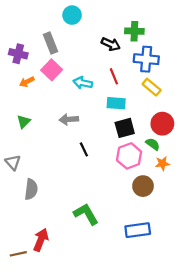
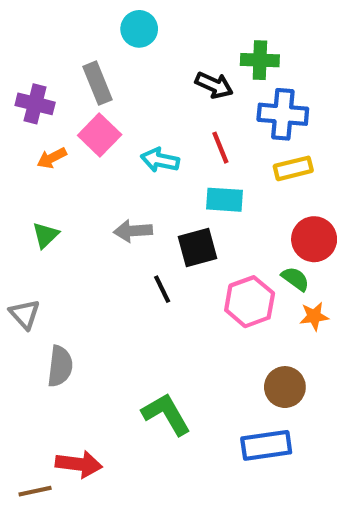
yellow rectangle: (152, 87) -> (293, 168), turned -54
black square: (125, 128) -> (197, 248), moved
brown circle: (143, 186) -> (285, 387), moved
red arrow: (41, 240) -> (79, 464), turned 75

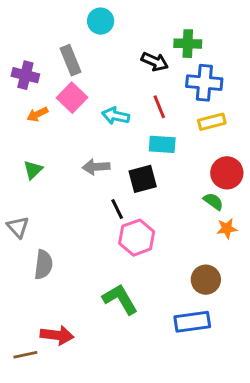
pink hexagon: (250, 302) -> (137, 238), moved

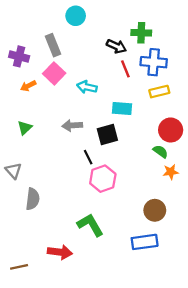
red line: (159, 107) -> (125, 69), moved
red arrow: (57, 335) -> (60, 252), moved

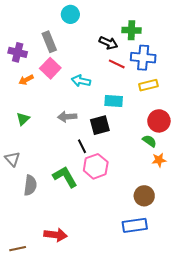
red line: (125, 69) -> (117, 64), turned -42
green L-shape: (90, 225) -> (65, 177), moved

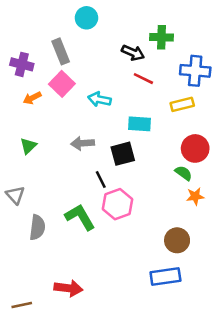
blue cross: (143, 58) -> (195, 71), moved

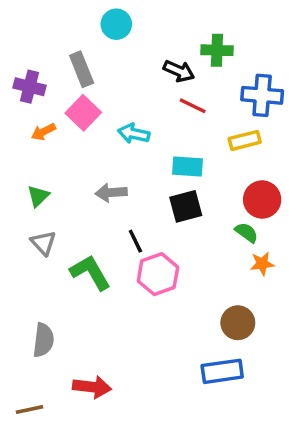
black square: (123, 154) -> (186, 206), moved
gray triangle: (15, 195) -> (43, 243), moved
green L-shape: (80, 217) -> (90, 272), moved
gray semicircle: (37, 227) -> (43, 340), moved

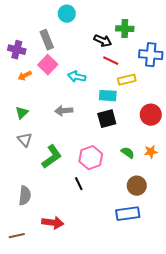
yellow rectangle: (245, 140) -> (127, 80), moved
green semicircle: (246, 232) -> (128, 153), moved
black line: (135, 241) -> (79, 184), moved
green L-shape: (90, 272) -> (52, 157), turned 85

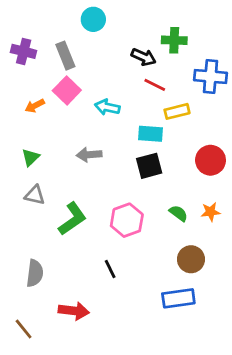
purple cross: (17, 50) -> (24, 51), moved
gray triangle: (25, 140) -> (35, 195), turned -35
black line: (79, 184) -> (110, 269), moved
brown line: (17, 236) -> (24, 329), turned 63

